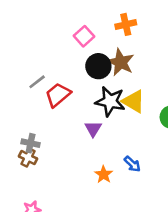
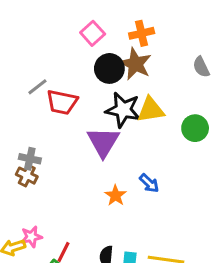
orange cross: (126, 24) -> (142, 33), moved
red trapezoid: (58, 95) -> (62, 102), turned -128
yellow triangle: (134, 101) -> (151, 110), turned -40
purple triangle: (93, 129) -> (103, 142), size x1.6

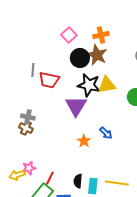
gray line: (37, 87) -> (33, 70), turned -48

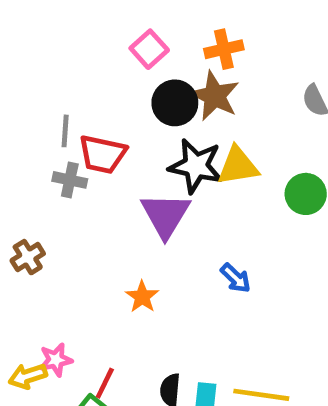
gray cross: (28, 117) -> (70, 180), moved
brown cross: (26, 128) -> (28, 257), moved, turned 32
orange star: (84, 141) -> (142, 297), moved

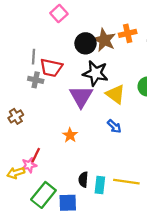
pink square: (149, 49) -> (59, 13), moved
orange cross: (224, 49) -> (128, 33), moved
yellow triangle: (238, 166) -> (115, 94), moved, turned 45
red line: (105, 383) -> (36, 155), moved

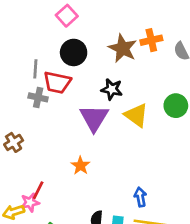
black circle: (85, 43) -> (74, 52), moved
black star: (95, 73) -> (112, 89), size x0.7
blue arrow: (114, 126) -> (140, 197), moved, turned -144

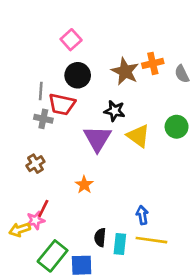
brown cross: (14, 142) -> (35, 164), moved

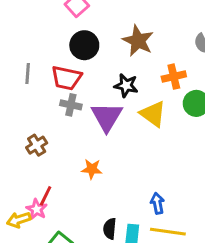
orange cross: (153, 63) -> (174, 77), moved
gray line: (41, 91) -> (28, 74), moved
gray cross: (43, 119) -> (71, 105), moved
orange star: (84, 185) -> (92, 169), turned -30
pink star: (35, 220) -> (37, 209), turned -30

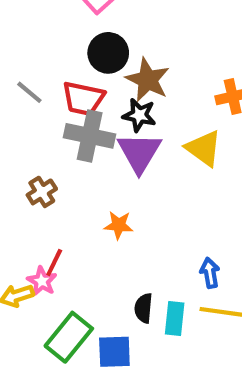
brown star: (138, 41) -> (148, 80), moved
gray line: (28, 74) -> (29, 92), turned -54
black star: (126, 85) -> (139, 115), moved
gray cross: (71, 105) -> (90, 136), size x1.6

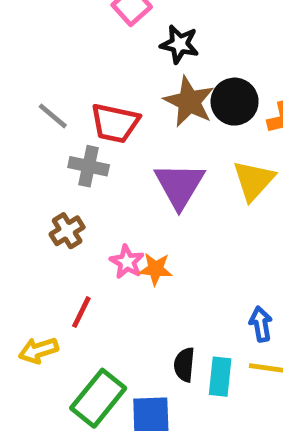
black circle: (108, 53) -> (235, 102), moved
black star: (139, 115) -> (180, 44), moved
gray cross: (90, 136) -> (89, 166), moved, size x0.7
yellow triangle: (204, 148) -> (254, 181), turned 36
pink star: (42, 281) -> (127, 262), moved

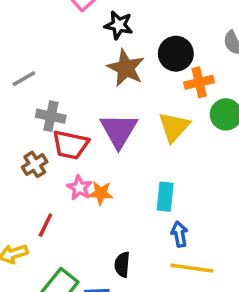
black circle: (235, 102) -> (176, 54), moved
gray line: (53, 116) -> (24, 79), turned -70
red trapezoid: (115, 123) -> (70, 145), moved
cyan rectangle: (220, 377) -> (165, 197), moved

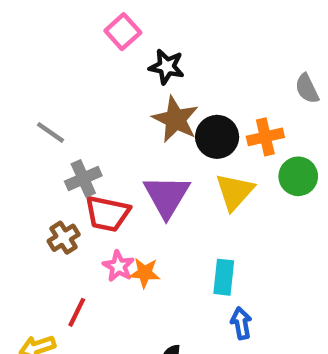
black circle: (176, 54) -> (217, 137), moved
gray line: (24, 79) -> (50, 132), turned 65
gray cross: (51, 116) -> (83, 179), turned -36

